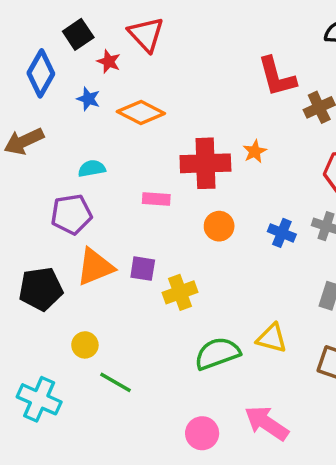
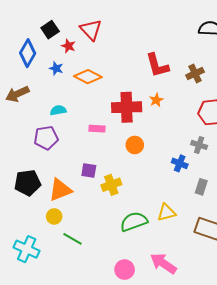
red L-shape: (277, 77) -> (157, 65), moved
blue cross: (282, 233) -> (180, 163), moved
orange triangle: (95, 267) -> (60, 190), moved
yellow triangle: (272, 338) -> (166, 212), turned -30

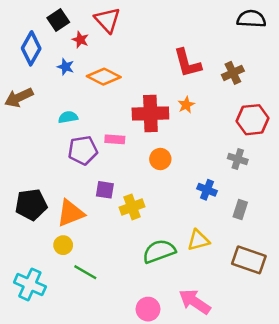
purple pentagon: (46, 138) -> (83, 150), moved
blue cross: (180, 163) -> (207, 190), moved

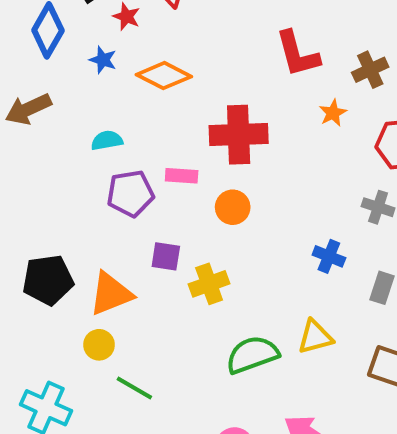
orange star: (186, 105) -> (333, 113), moved
orange circle: (160, 159) -> (233, 207), moved

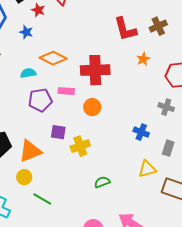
brown cross: (370, 70) -> (158, 26), moved
orange diamond: (164, 76) -> (53, 58), moved
yellow triangle: (315, 337) -> (147, 169), moved
green semicircle: (252, 355) -> (102, 182), size x0.6

